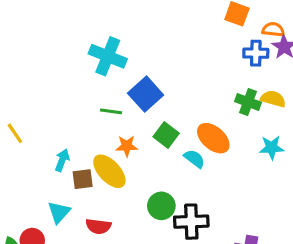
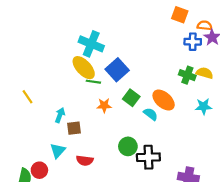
yellow ellipse: (109, 171) -> (84, 68), moved

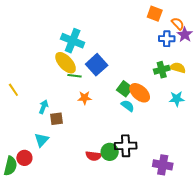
orange semicircle: (205, 26) -> (178, 24), turned 40
green cross: (187, 75) -> (162, 70), turned -35
green square: (131, 98) -> (125, 89), moved
green circle: (128, 146) -> (110, 152), moved
red semicircle: (85, 160) -> (94, 156), moved

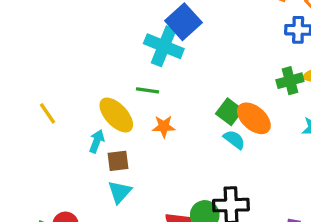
cyan cross: (73, 41) -> (164, 46), moved
yellow ellipse: (66, 63) -> (116, 115), moved
blue square: (97, 65) -> (183, 22), moved
cyan triangle: (41, 140) -> (120, 192), moved

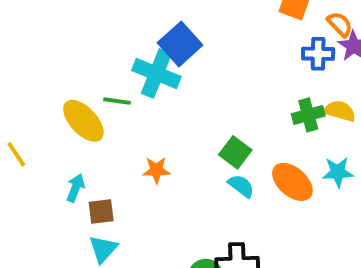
green line: (147, 90) -> (117, 101), moved
yellow ellipse: (116, 115) -> (83, 121), moved
orange ellipse: (254, 118) -> (292, 182), moved

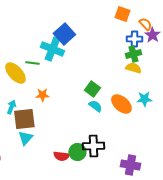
yellow semicircle: (340, 111) -> (133, 68), moved
green cross: (308, 115) -> (133, 54), moved
orange star: (156, 170) -> (42, 95), moved
brown square: (101, 212) -> (24, 119), size x1.6

